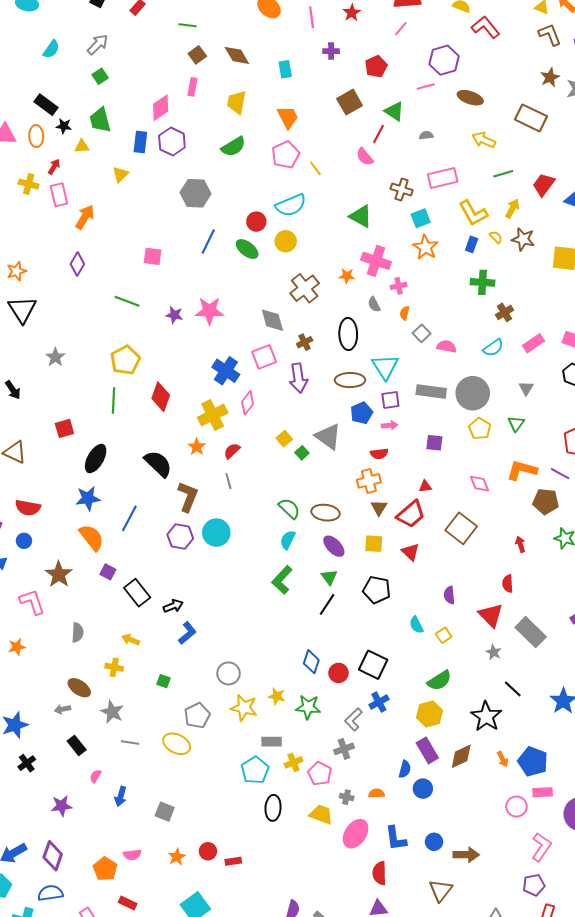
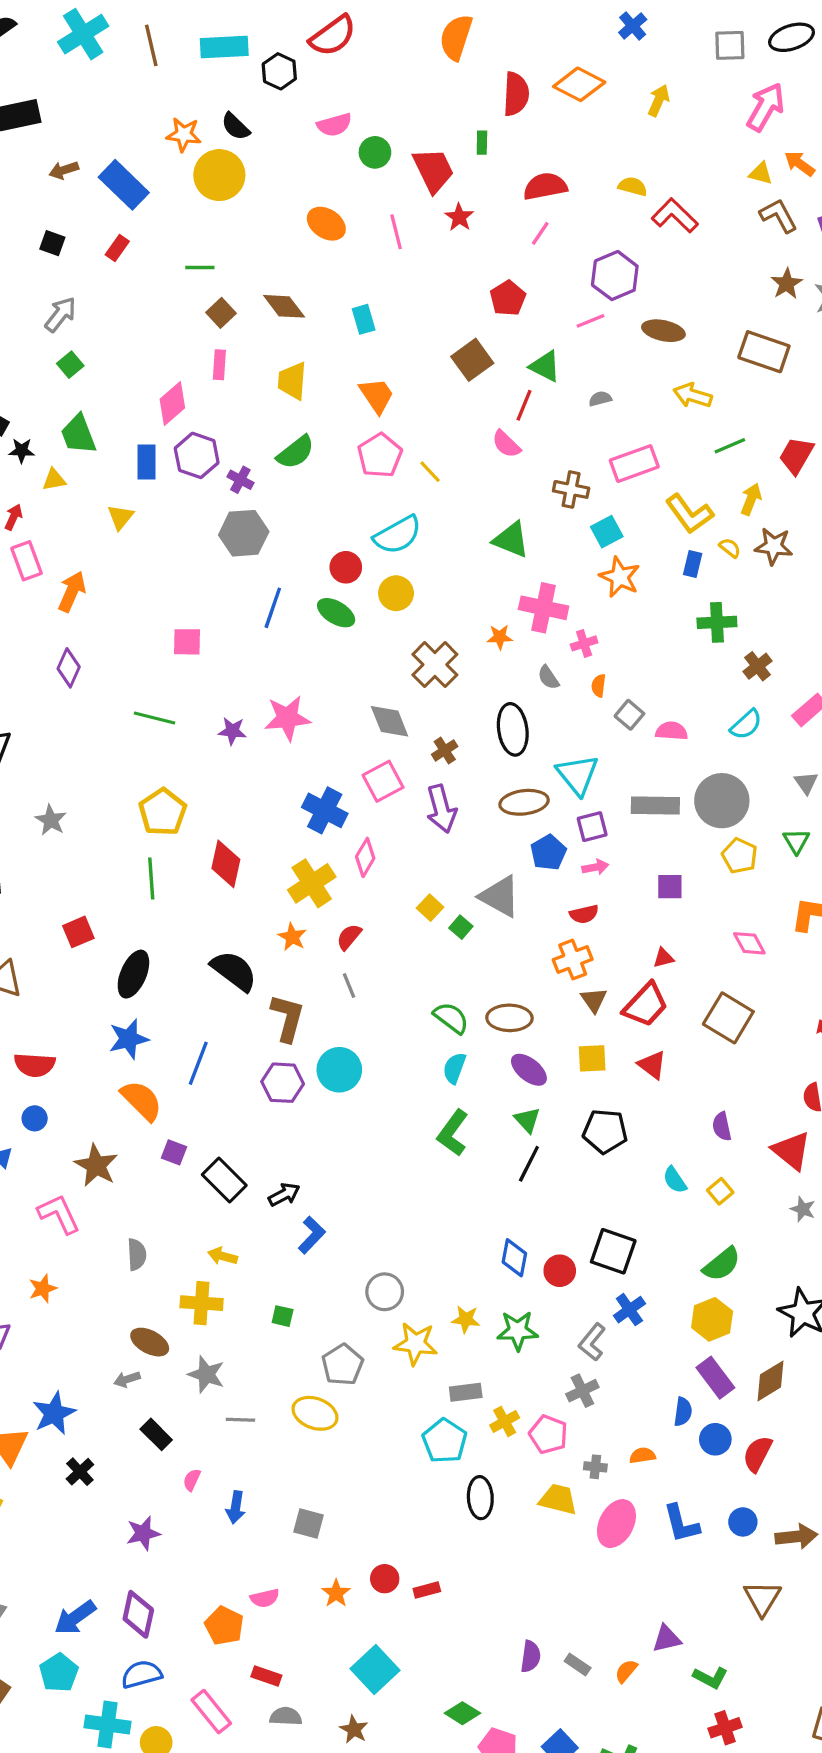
purple cross: (331, 51) -> (240, 480), moved, turned 35
yellow cross: (114, 667) -> (202, 1303), size x1.4
red semicircle: (379, 873) -> (757, 1454), moved, turned 35

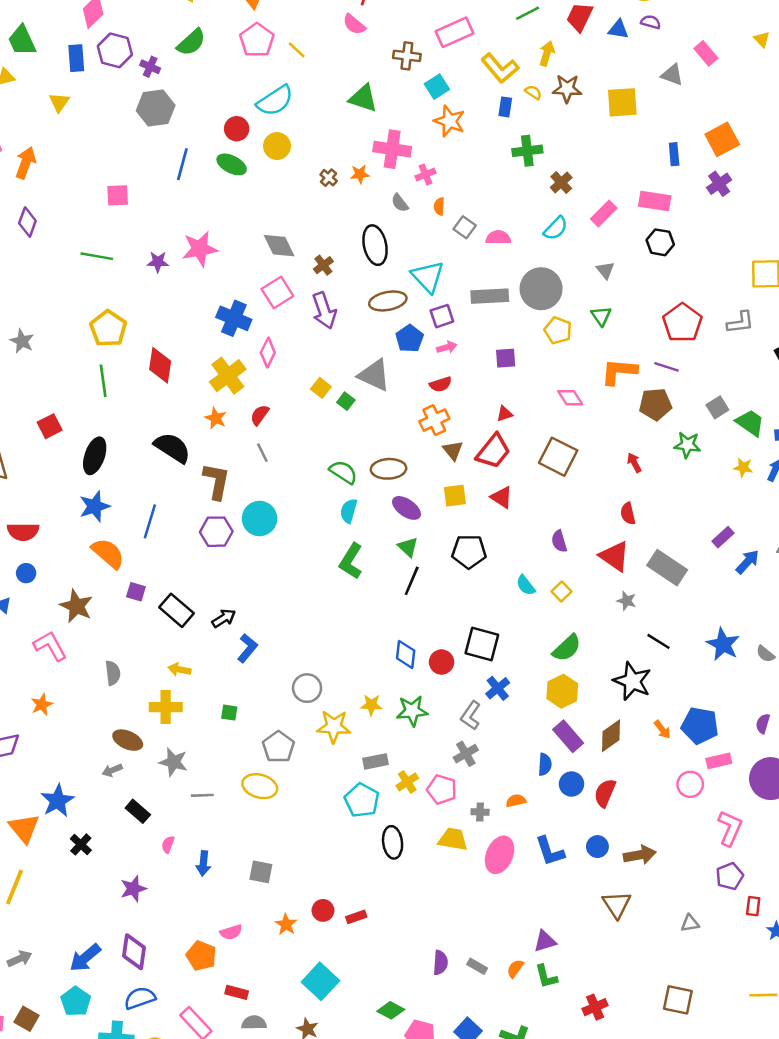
brown cross: (435, 665) -> (329, 178), moved, size x0.5
green L-shape: (710, 1678) -> (546, 976), moved, turned 52

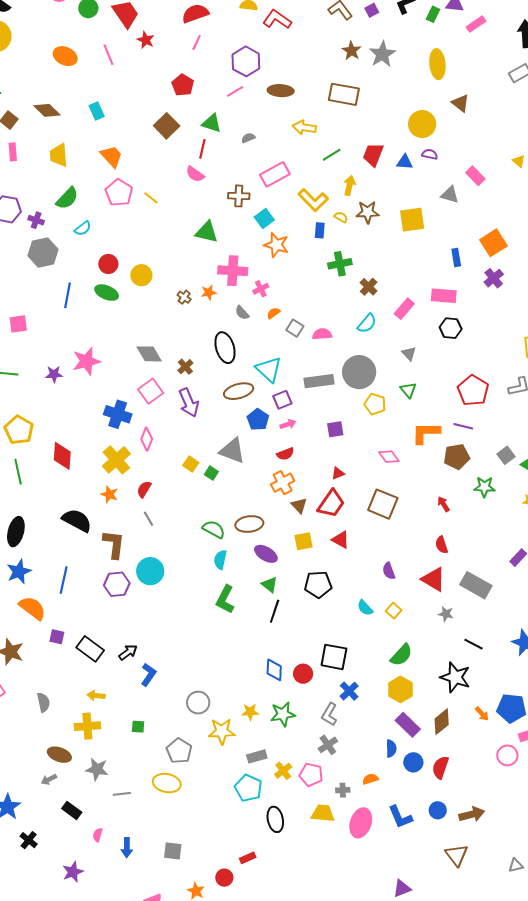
cyan semicircle: (275, 101) -> (83, 228), moved, size x0.6
orange semicircle: (439, 206) -> (273, 313), turned 56
red rectangle: (356, 917) -> (248, 858), moved

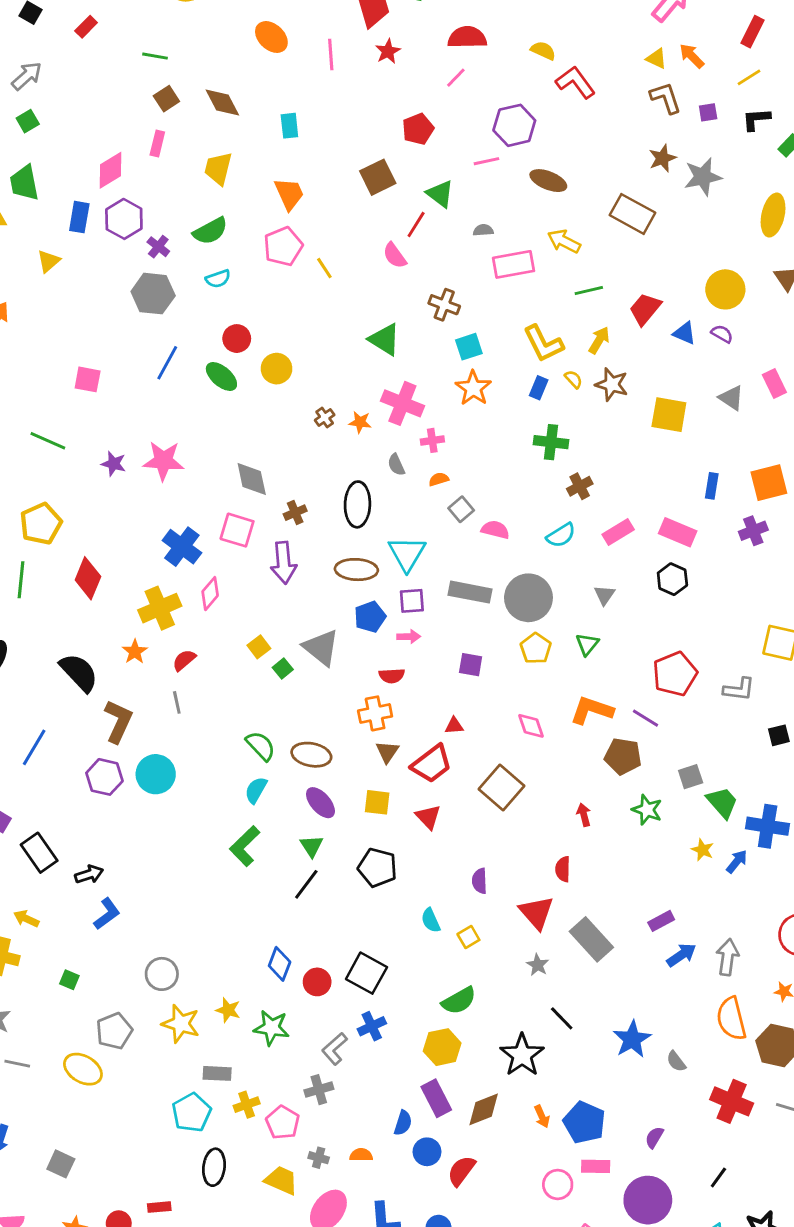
pink rectangle: (275, 174) -> (514, 264), moved
pink square: (151, 391) -> (237, 530), turned 35

